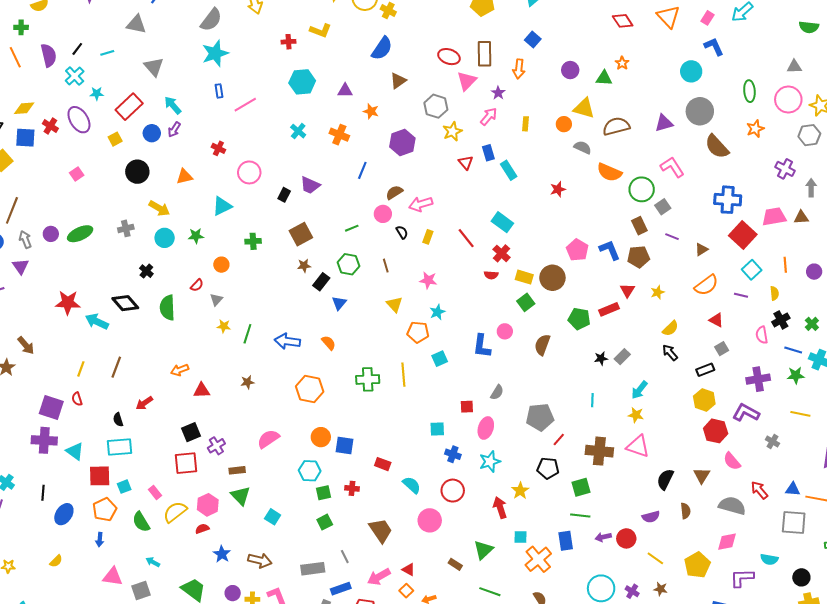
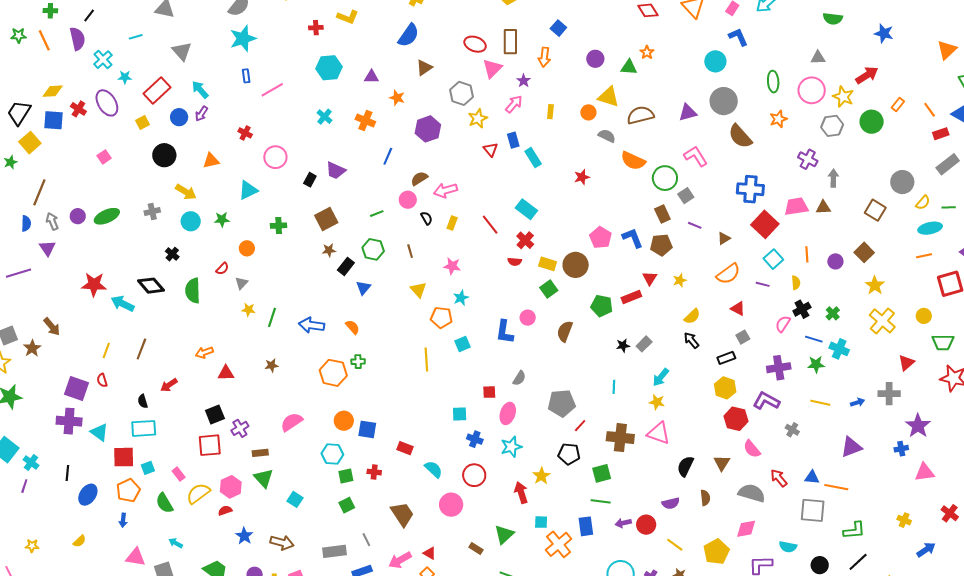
black line: (77, 49) -> (89, 15), moved
pink semicircle: (762, 335) -> (783, 324), turned 42
green cross: (368, 379) -> (358, 362), moved, size x0.6

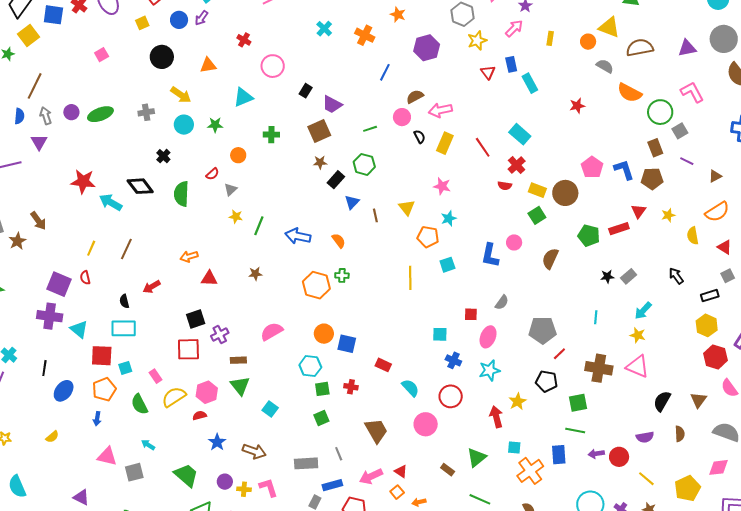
purple trapezoid: (336, 170) -> (332, 104), moved
yellow rectangle: (452, 223) -> (445, 143), size x1.5
brown line: (410, 251) -> (375, 215), moved
yellow semicircle: (692, 316) -> (693, 236), moved, turned 120

